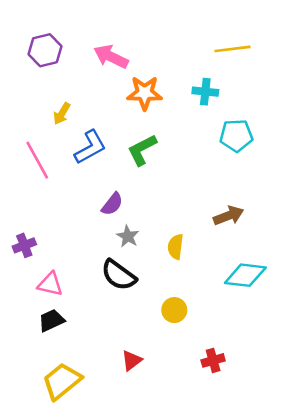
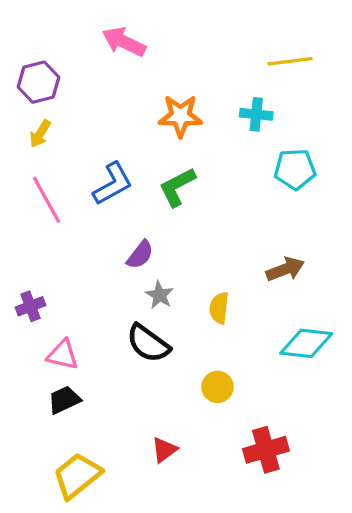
purple hexagon: (45, 50) -> (39, 82), moved
pink arrow: (111, 57) -> (124, 42), moved
yellow arrow: (62, 114) -> (40, 134), moved
red cross: (213, 360) -> (266, 450), size x1.5

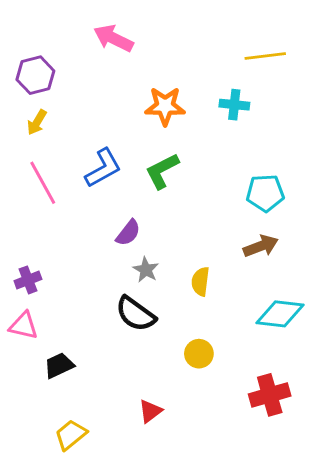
cyan pentagon: (295, 169) -> (265, 193), moved
pink triangle: (63, 355) -> (24, 326), moved
red cross: (266, 450) -> (270, 395), moved
yellow trapezoid: (77, 476) -> (71, 435), size x0.7

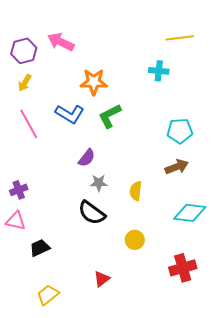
pink arrow: (113, 38) -> (61, 42), moved
orange star: (165, 106) -> (94, 82), moved
blue L-shape: (103, 168) -> (70, 114), turned 60
gray star: (146, 270) -> (99, 183), turned -30

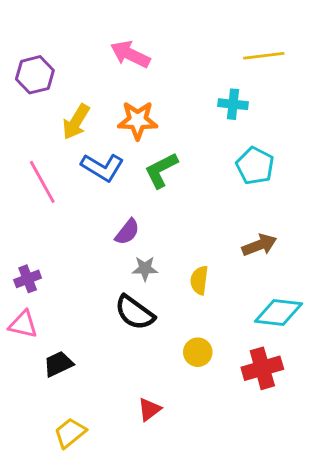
pink arrow: (61, 42) -> (130, 54), moved
yellow arrow: (25, 83) -> (76, 122), moved, size x1.4
cyan pentagon: (180, 131) -> (255, 166), moved, turned 30
red cross: (183, 268) -> (262, 368), moved

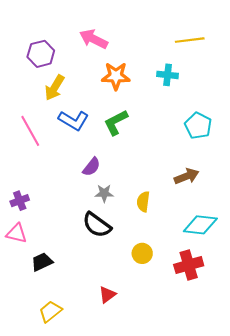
purple hexagon: (35, 75) -> (41, 54), moved
orange star: (138, 120) -> (116, 76), moved
cyan pentagon: (255, 166) -> (198, 126), moved

